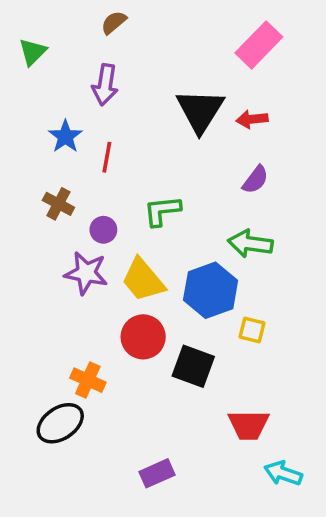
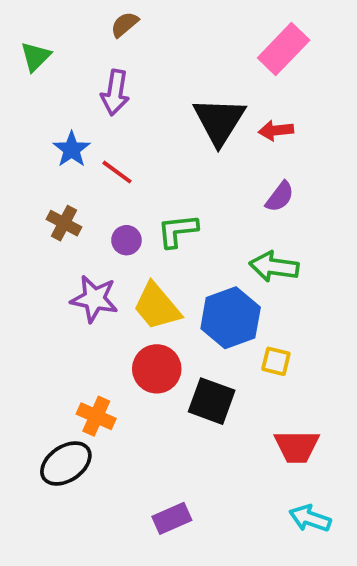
red line: (107, 157) -> (117, 172), turned -64
purple circle: (103, 230) -> (126, 240), moved
red trapezoid: (249, 425) -> (297, 446), moved

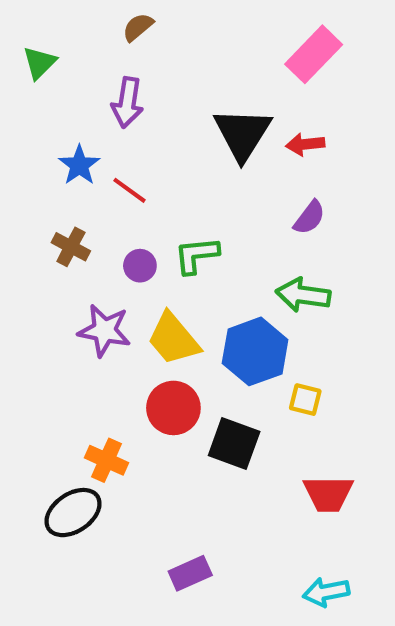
cyan arrow: (310, 518) -> (326, 592), moved, turned -30

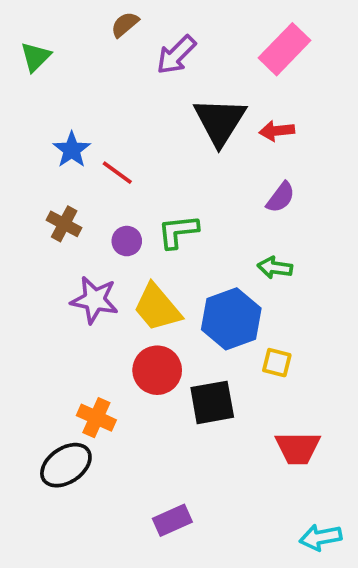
purple arrow: (127, 102) -> (176, 55), moved, turned 36
green arrow: (303, 295) -> (275, 268), size x0.7
black square: (234, 443) -> (212, 402), turned -30
cyan arrow: (326, 592) -> (321, 537), moved

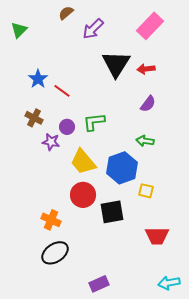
purple star: (94, 300) -> (51, 142), moved, size x0.7
black ellipse: (66, 465) -> (55, 253), moved
purple rectangle: (172, 520) -> (99, 284), moved

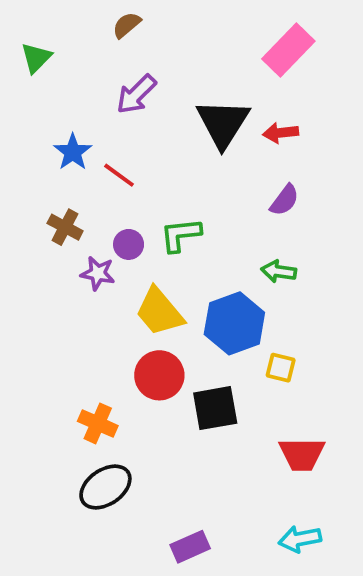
purple arrow: (93, 29) -> (136, 94), moved
cyan arrow: (169, 283) -> (300, 539), moved

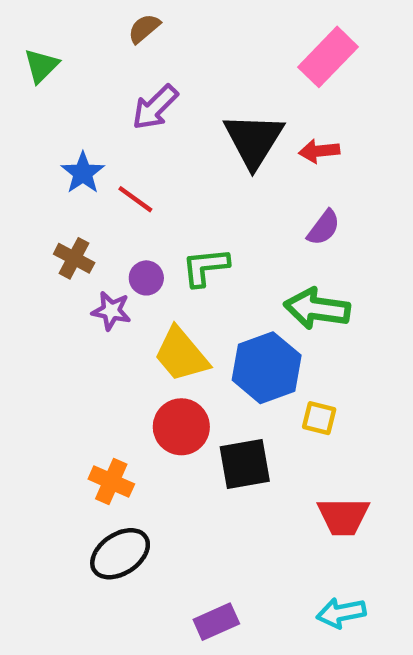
green arrow: (279, 271) -> (317, 309), size x1.6

